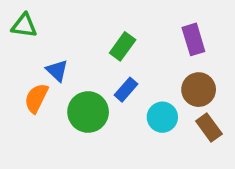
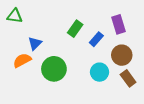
blue triangle: (57, 71) -> (35, 43), turned 32
blue rectangle: (126, 90) -> (96, 39), moved
orange semicircle: (36, 98) -> (22, 60), turned 36

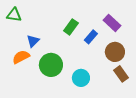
purple rectangle: (119, 24) -> (112, 23), turned -30
cyan circle: (100, 72) -> (81, 78), moved

